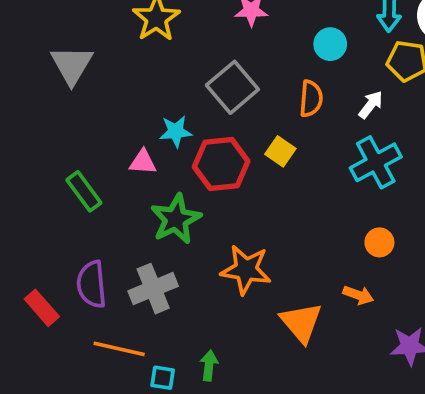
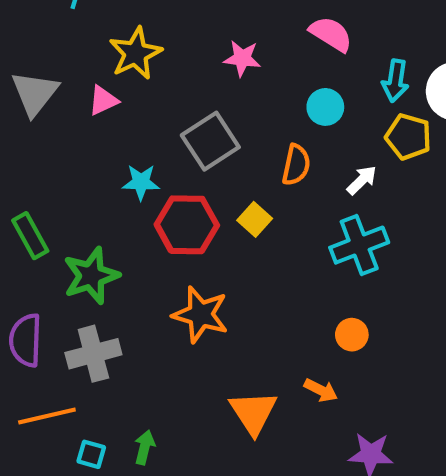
pink triangle: (143, 162) -> (103, 100), moved, turned -36
green star: (176, 219) -> (91, 276), moved
orange star: (246, 270) -> (201, 315), moved
orange line: (119, 349) -> (47, 416), turned -33

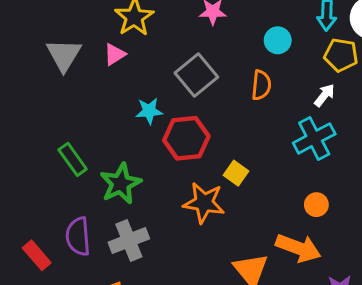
white arrow: (362, 180) -> (324, 95), moved
yellow square: (255, 219) -> (236, 173), moved
orange arrow: (321, 390) -> (298, 248), size x1.8

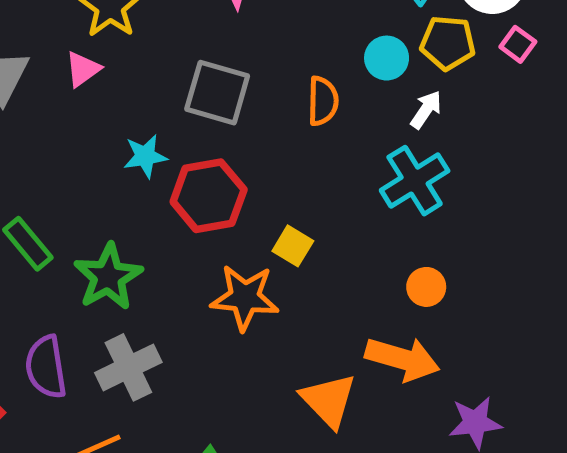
cyan circle: (278, 40) -> (387, 58), moved
gray square: (196, 75) -> (217, 93), turned -30

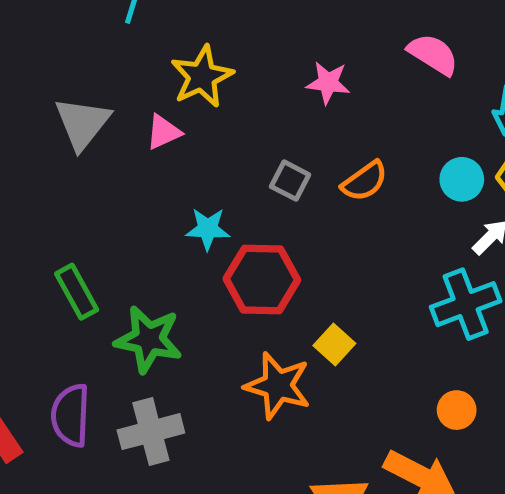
gray square: (217, 93) -> (290, 181), size x0.6
orange semicircle: (323, 101) -> (365, 181), moved, turned 42
green star: (108, 277) -> (148, 339), turned 30

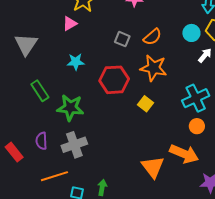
gray triangle: (82, 123) -> (26, 44), moved
cyan star: (208, 229) -> (76, 62), moved
cyan cross: (466, 304) -> (196, 98), moved
orange star: (278, 386) -> (153, 68), moved
purple semicircle: (71, 415) -> (41, 141), size x0.7

